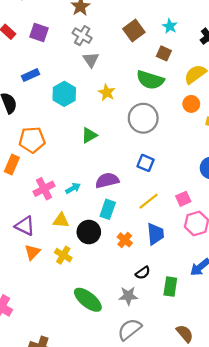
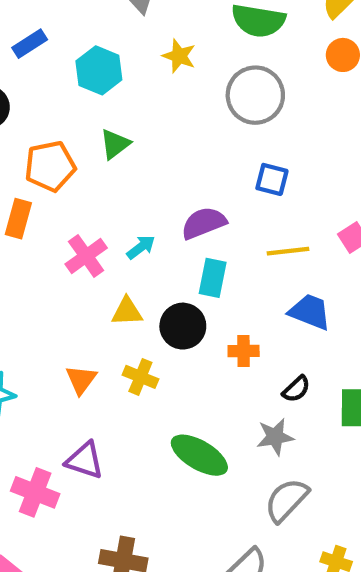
green triangle: (89, 135) -> (115, 144), moved
yellow line: (149, 201) -> (288, 251), turned 40
purple triangle: (25, 226) -> (85, 460), moved
blue trapezoid: (155, 234) -> (310, 312), turned -55
orange cross: (125, 240) -> (244, 351), moved, turned -32

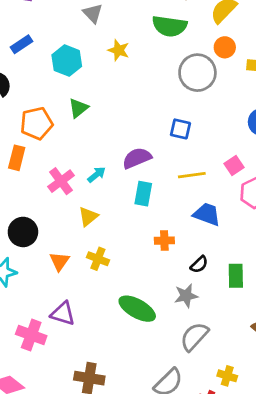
gray circle: (255, 95) -> (197, 73), moved
yellow triangle: (127, 312) -> (88, 217), turned -35
black circle: (183, 326) -> (23, 232), moved

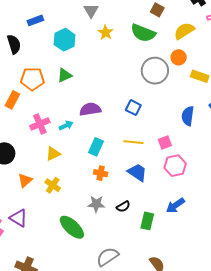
yellow star: (119, 50) -> (106, 33), moved
purple semicircle: (137, 158) -> (90, 109), moved
orange cross: (164, 241) -> (101, 173), moved
gray star: (186, 296) -> (96, 204), moved

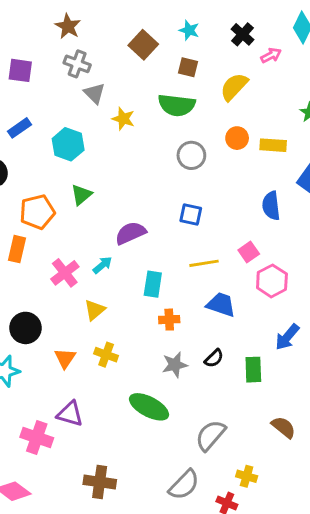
orange circle: (179, 57) -> (237, 138), moved
gray circle: (155, 71) -> (191, 155), moved, size x0.7

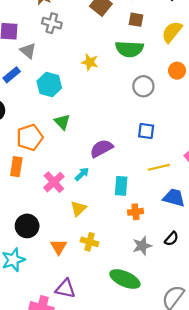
gray triangle: (94, 93) -> (28, 51), moved
green triangle: (81, 195) -> (62, 122), turned -30

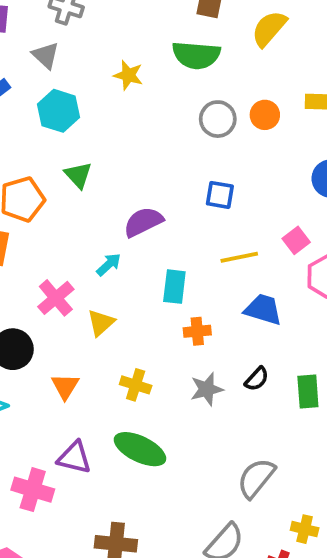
gray triangle: (28, 51) -> (46, 55), moved
orange circle: (177, 71) -> (265, 115), moved
pink cross: (54, 182) -> (56, 298), moved
yellow cross: (90, 242) -> (136, 385), moved
green ellipse: (125, 279) -> (140, 449), moved

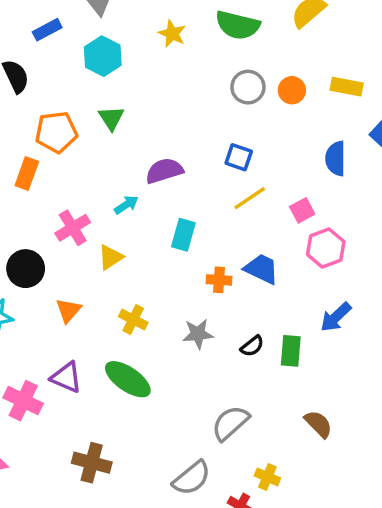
yellow line: (239, 257) -> (250, 198), moved, turned -32
orange cross: (197, 331) -> (219, 280), moved
black semicircle: (257, 379) -> (252, 346), moved

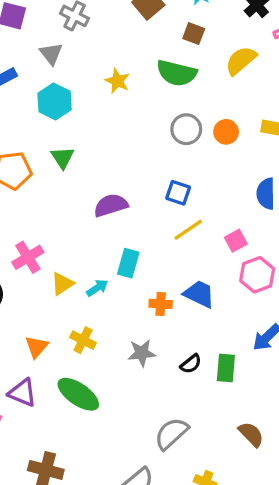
cyan arrow: (126, 205) -> (97, 288), moved
orange triangle: (68, 310) -> (37, 347), moved

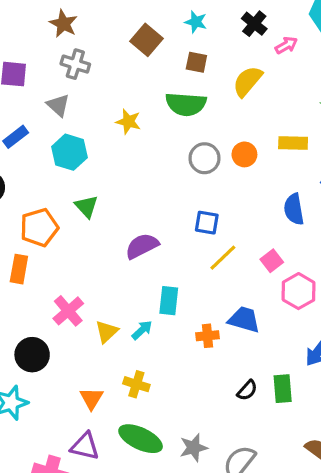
gray star: (142, 353) -> (193, 448), moved

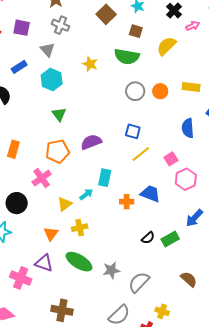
orange pentagon: (39, 227) -> (58, 151), moved
yellow triangle: (107, 332) -> (65, 204), moved
yellow cross: (136, 384) -> (80, 228), turned -35
green rectangle: (283, 389) -> (170, 239), turned 60

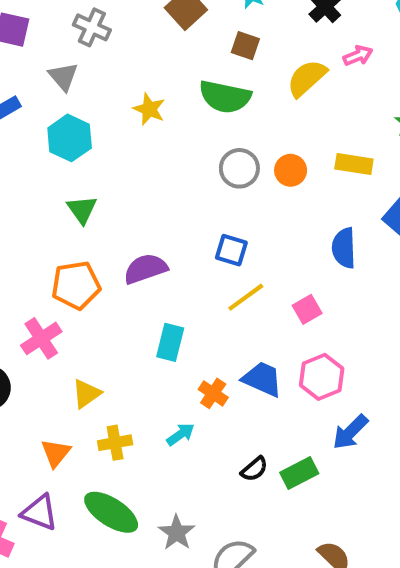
pink arrow: (193, 26) -> (358, 56), moved
pink hexagon: (186, 179) -> (322, 377), moved
cyan arrow: (86, 194) -> (181, 434), moved
orange cross: (127, 202) -> (213, 393), turned 32
gray star: (111, 270) -> (177, 533), turned -30

